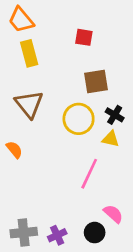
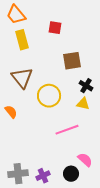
red square: (84, 37) -> (55, 28), moved
yellow circle: (79, 119) -> (49, 96), moved
pink line: (89, 174) -> (67, 130), turned 45

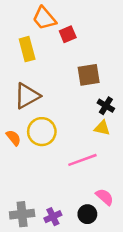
orange trapezoid: (16, 15) -> (44, 18), moved
red square: (55, 28) -> (68, 34), turned -32
brown triangle: (22, 78) -> (27, 96), turned 40
yellow circle: (49, 96) -> (42, 132), moved

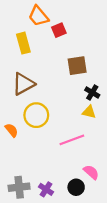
orange semicircle: (13, 138) -> (12, 130), moved
purple cross: (53, 217) -> (46, 189), turned -32

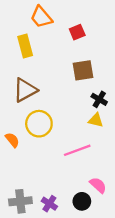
red square: (59, 30) -> (77, 32), moved

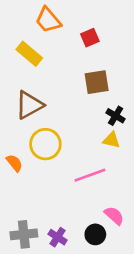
yellow rectangle: (25, 46) -> (29, 54), turned -35

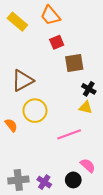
orange trapezoid: (48, 20) -> (50, 15), moved
red square: (90, 38) -> (57, 42), moved
yellow rectangle: (29, 54) -> (17, 22), moved

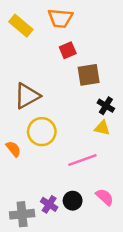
orange trapezoid: (50, 15) -> (60, 18), turned -45
black circle: (73, 180) -> (73, 201), moved
purple cross: (44, 182) -> (49, 204), moved

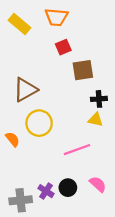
black cross: (106, 106) -> (99, 99), turned -35

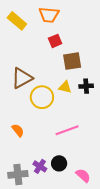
yellow triangle: (96, 120) -> (65, 87), moved
yellow circle: (39, 123) -> (42, 97), moved
orange semicircle: (13, 139) -> (18, 130), moved
pink semicircle: (98, 184) -> (83, 175), moved

